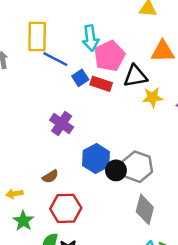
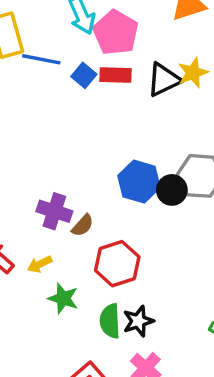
black triangle: (135, 76) -> (164, 80), moved
purple cross: (62, 124) -> (54, 211), moved

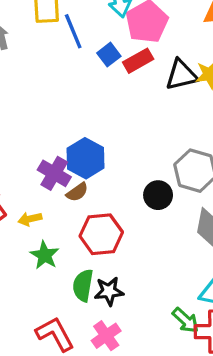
blue line: (41, 59) -> (73, 31), turned 44
red rectangle: (116, 75) -> (138, 61), turned -44
blue hexagon: (139, 182) -> (86, 158), moved
black circle: (172, 190) -> (158, 195), moved

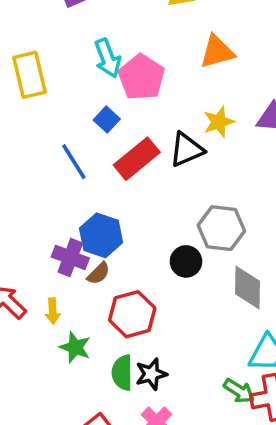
blue line: (73, 31) -> (74, 162), moved
red rectangle: (138, 61) -> (137, 159), moved, size x1.4
black triangle: (181, 75) -> (187, 150), moved
yellow arrow: (30, 219) -> (53, 311), turned -70

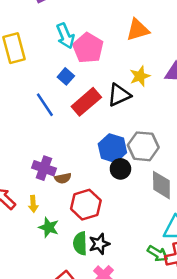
blue hexagon: (101, 235) -> (112, 148), moved
brown semicircle: (99, 273) -> (63, 178), turned 35

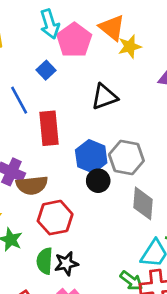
orange triangle: (138, 30) -> (112, 28), moved, turned 50
yellow star: (140, 76) -> (130, 47), moved
red rectangle: (86, 102) -> (49, 128), moved, turned -60
brown semicircle: (63, 178) -> (32, 185), size x1.6

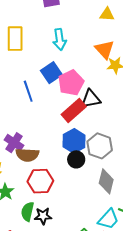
pink pentagon: (74, 40) -> (71, 83), moved
blue square: (46, 70) -> (51, 73), size x1.5
red rectangle: (49, 128) -> (74, 110), moved, turned 45

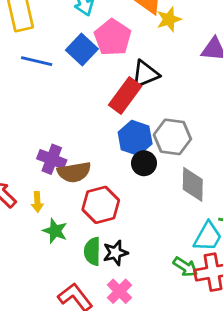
pink pentagon: (71, 83) -> (113, 37), moved
blue line: (28, 91) -> (37, 61), moved, turned -45

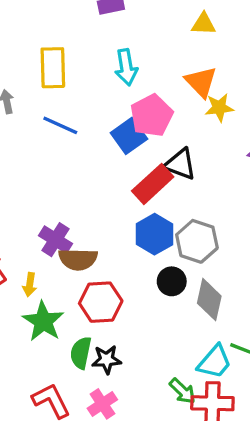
blue square: (82, 49) -> (129, 136), moved
black triangle: (145, 74) -> (180, 164), turned 32
black circle: (144, 163) -> (172, 281), moved
green star: (55, 231) -> (43, 321), size x1.4

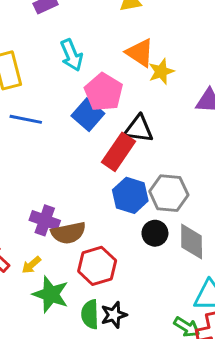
yellow arrow: (30, 285) -> (31, 265), turned 54

